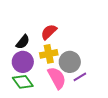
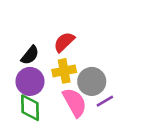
green diamond: (23, 82) -> (30, 108), turned 35

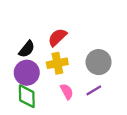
gray circle: (92, 81) -> (99, 62), moved
pink semicircle: (75, 102) -> (67, 92), size x0.6

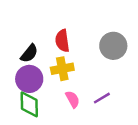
red semicircle: (57, 37) -> (62, 41), turned -54
gray circle: (99, 62) -> (113, 46), moved

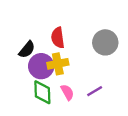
purple circle: (29, 79) -> (41, 66), moved
green diamond: (29, 104) -> (42, 92), moved

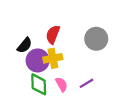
red semicircle: (58, 38) -> (53, 34), turned 30

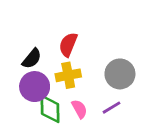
gray circle: (96, 39) -> (120, 74), moved
purple circle: (38, 60) -> (35, 87), moved

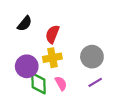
black semicircle: (32, 59) -> (25, 24), moved
purple line: (112, 108) -> (95, 82), moved

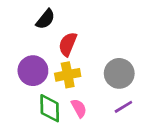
black semicircle: (25, 24) -> (45, 19), moved
purple circle: (27, 66) -> (33, 71), moved

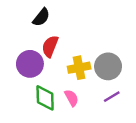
red semicircle: (68, 44) -> (50, 46), moved
yellow cross: (68, 75) -> (79, 68), moved

